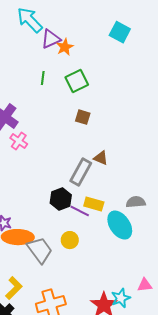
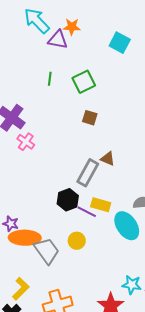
cyan square: (120, 32) -> (120, 43), moved
purple triangle: (51, 39) -> (58, 40), turned 35
orange star: (65, 47) -> (72, 27), moved, turned 30
cyan star: (121, 298) -> (132, 285), moved, turned 30

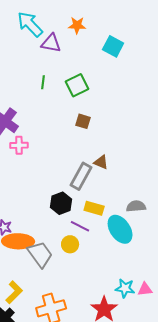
orange star: (72, 27) -> (77, 25), moved
pink cross: (26, 142) -> (19, 145), turned -36
purple line: (87, 212) -> (80, 226), moved

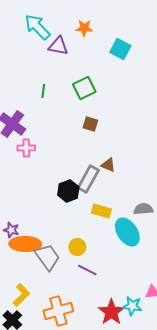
green line: (43, 82) -> (43, 91), moved
black hexagon: (61, 203) -> (68, 191), moved
purple line: (80, 226) -> (87, 270), moved
cyan star: (125, 288) -> (132, 306), moved

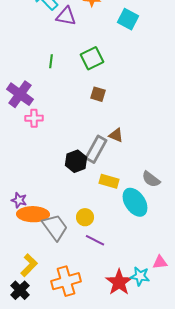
gray semicircle: (143, 209) -> (151, 179), turned -138

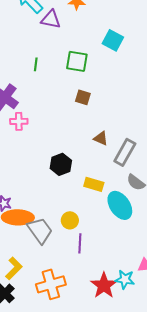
cyan square: (128, 19) -> (113, 40), moved
green square: (92, 58) -> (77, 61), turned 35
gray rectangle: (96, 149) -> (125, 152), moved
purple line: (95, 240) -> (80, 243), turned 66

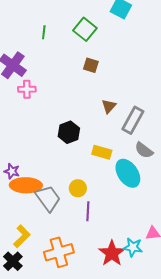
green square: (77, 61) -> (85, 29), turned 30
brown triangle: (101, 138) -> (109, 106), turned 49

